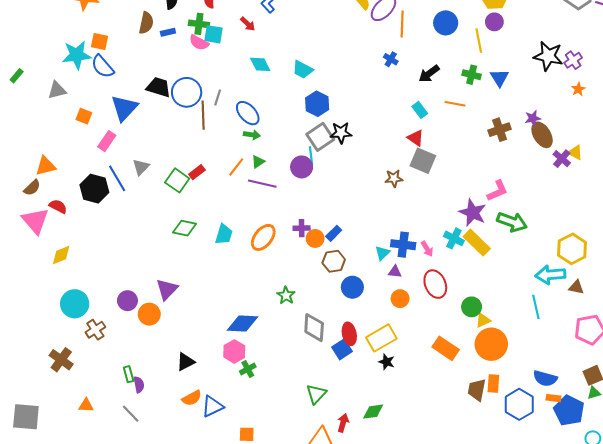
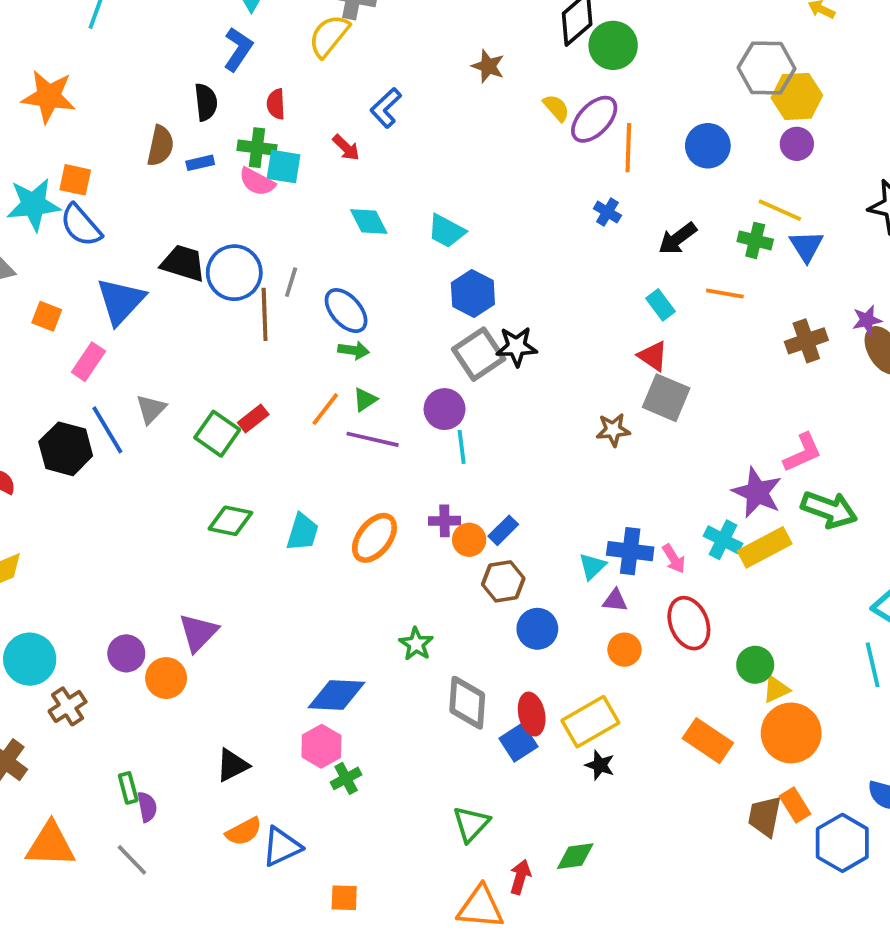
yellow line: (479, 41) -> (780, 210), moved, turned -55
cyan line: (311, 156) -> (462, 447), moved
yellow rectangle: (477, 243) -> (765, 547), turned -72
orange rectangle: (493, 384) -> (795, 805), turned -36
orange triangle: (86, 405) -> (51, 845), size x1.8

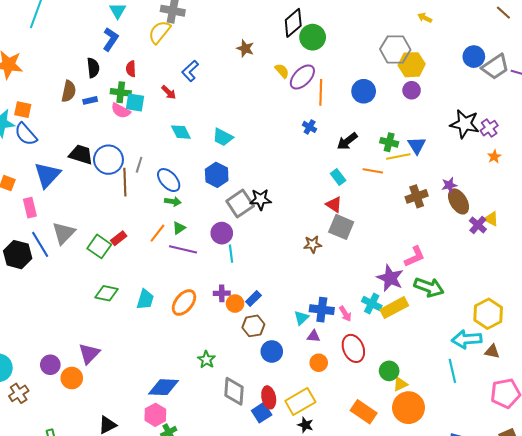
yellow line: (780, 210) -> (398, 157), moved, turned -35
blue hexagon: (473, 293) -> (217, 175), moved
pink rectangle: (88, 362) -> (30, 208), turned -48
gray triangle: (151, 409) -> (64, 233), size x1.4

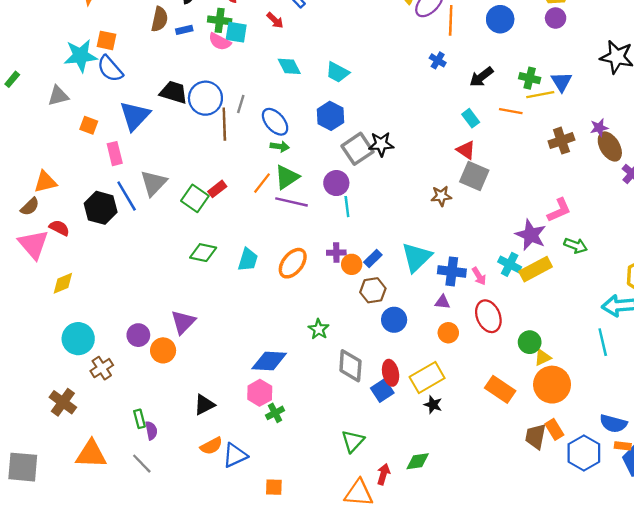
green triangle: (179, 228) -> (287, 177), size x1.6
green arrow: (429, 287) -> (576, 246), size x0.7
cyan triangle: (301, 318) -> (416, 257), moved, size x1.8

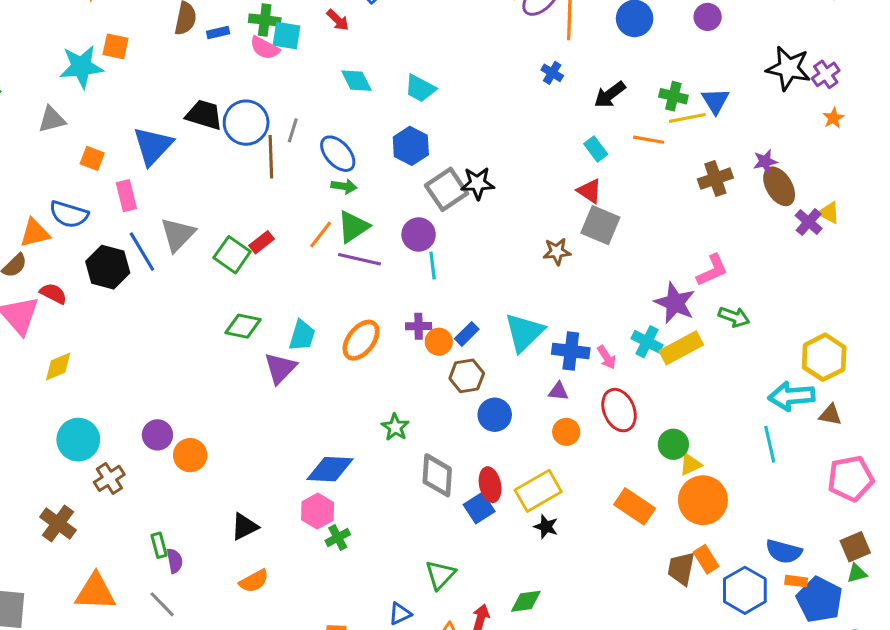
blue semicircle: (110, 69) -> (69, 214), moved, turned -32
purple triangle: (183, 322) -> (280, 368), moved
blue triangle: (235, 455) -> (400, 614), moved, size x0.7

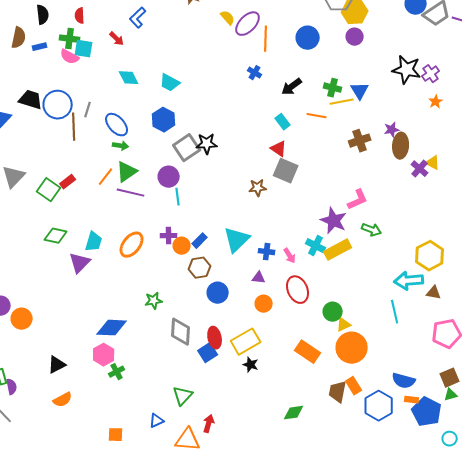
brown ellipse: (779, 186) -> (401, 146), turned 35
blue cross: (571, 351) -> (267, 252), size x0.7
green star: (395, 427) -> (154, 301), turned 30
green diamond: (526, 601) -> (294, 413), moved

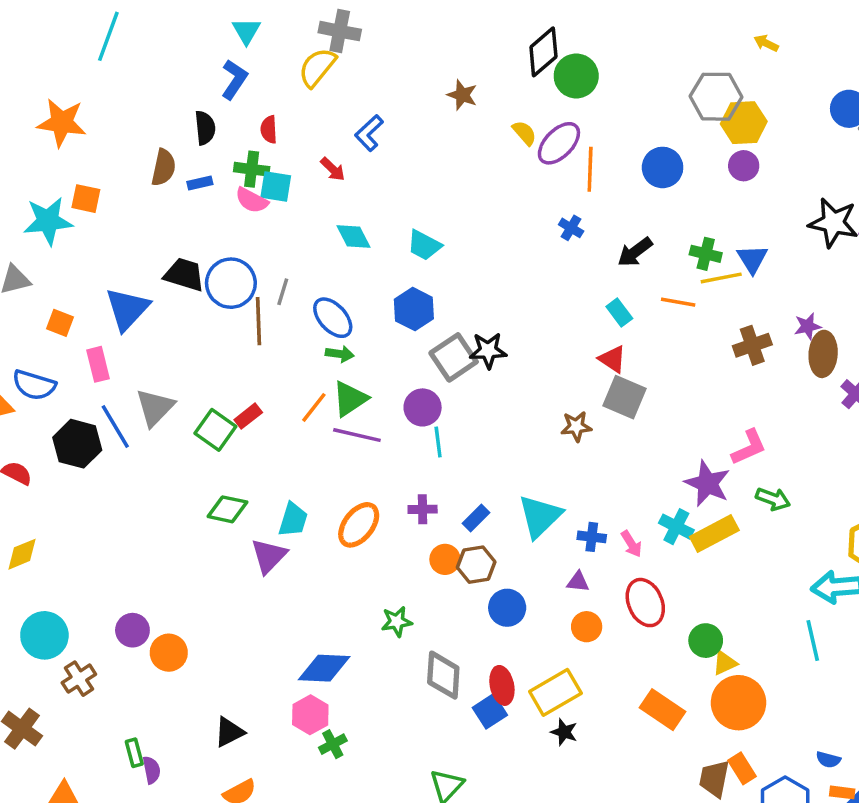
orange circle: (182, 246) -> (445, 559), moved
blue semicircle: (404, 381) -> (828, 760), size x0.6

